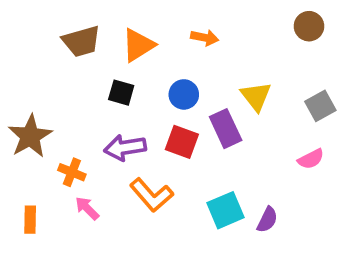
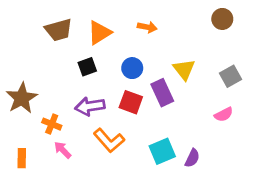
black square: (121, 93) -> (87, 67), turned -36

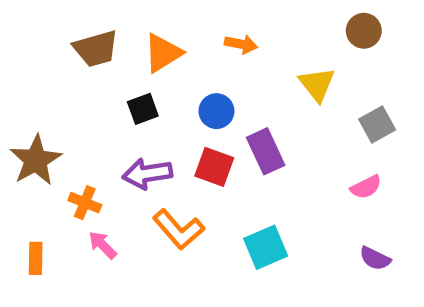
yellow triangle: (184, 69) -> (317, 84), moved
purple semicircle: (192, 158) -> (375, 258), moved, turned 90

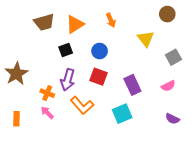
orange arrow: (241, 44) -> (111, 20), turned 56
purple rectangle: (266, 151) -> (132, 85), moved
purple arrow: (147, 174) -> (68, 80), turned -65
orange cross: (85, 203) -> (47, 93), moved

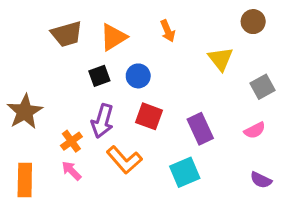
blue circle: (100, 51) -> (138, 76), moved
orange cross: (47, 93) -> (71, 141), turned 32
orange rectangle: (16, 119) -> (25, 180), size x1.5

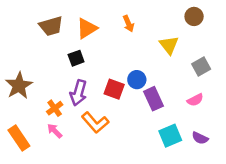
blue circle: (138, 76) -> (137, 80), moved
cyan square: (185, 172) -> (170, 136), moved
orange rectangle: (25, 180) -> (19, 138), turned -35

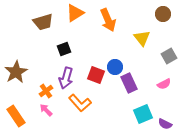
orange arrow: (128, 24) -> (108, 20), size x1.6
orange triangle: (87, 28) -> (75, 13), moved
purple semicircle: (200, 138) -> (165, 124), moved

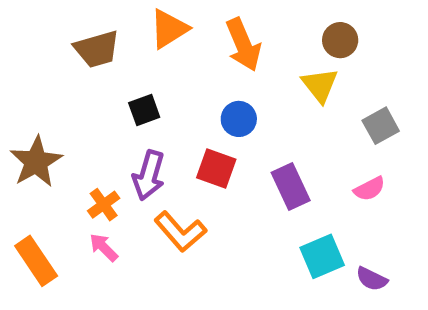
brown circle: (163, 14) -> (340, 40), moved
blue circle: (115, 67) -> (239, 119), moved

